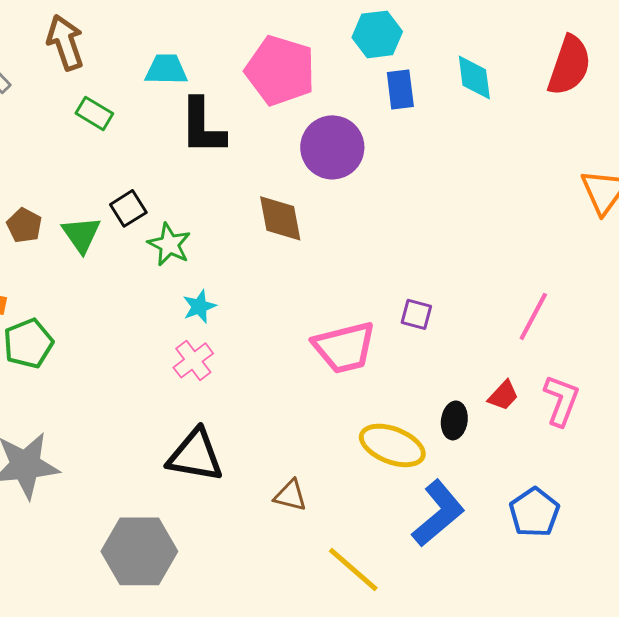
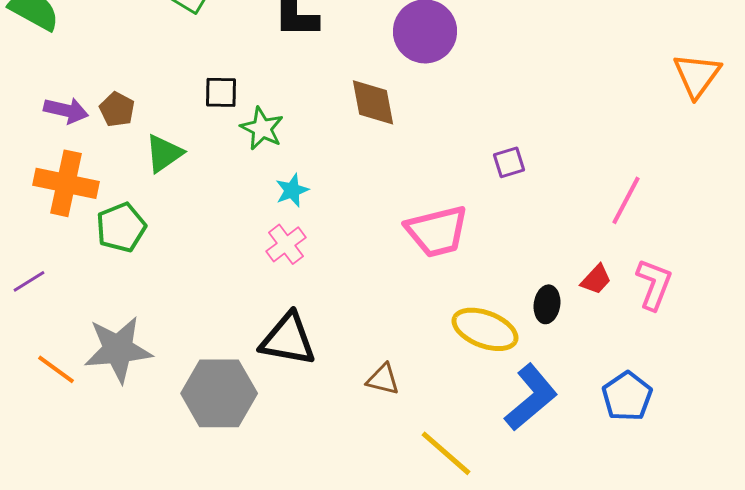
black square: (128, 208) -> (221, 92), turned 33
green triangle: (81, 234) -> (164, 153), moved, turned 30
purple square: (416, 314) -> (509, 162), moved, turned -32
gray hexagon: (139, 551) -> (219, 393), moved

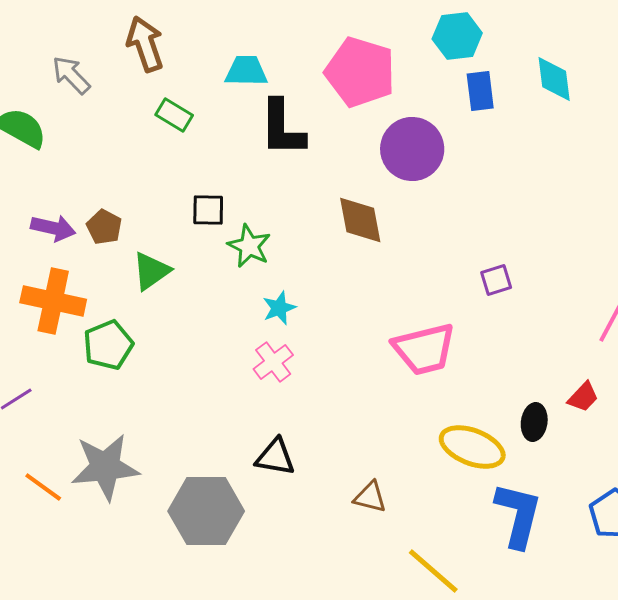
black triangle: (288, 339) -> (275, 457), size x0.7
blue L-shape: (531, 397) -> (518, 515), turned -36

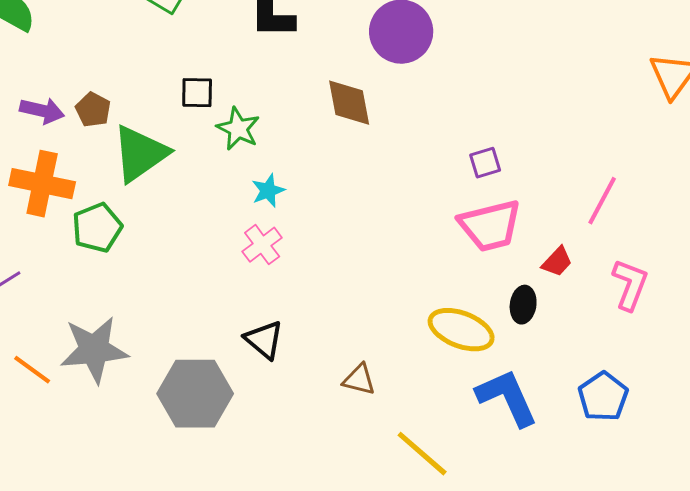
green triangle: (151, 271) -> (140, 154), size x1.5
pink trapezoid: (424, 349) -> (490, 226), moved
red trapezoid: (583, 397) -> (557, 262), moved
black triangle: (275, 457) -> (264, 340), turned 30
blue L-shape: (518, 515) -> (507, 398), turned -38

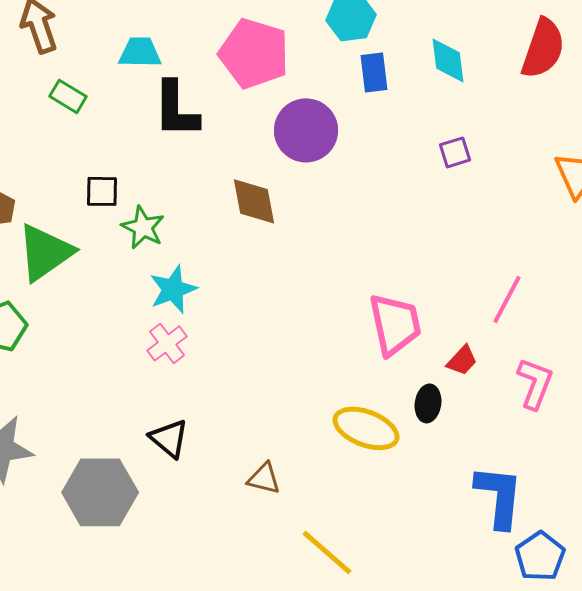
purple square: (485, 163) -> (455, 152), moved
cyan star: (268, 191) -> (173, 289), size x1.4
pink trapezoid: (490, 226) -> (395, 324), turned -88
blue pentagon: (603, 397) -> (540, 556), moved
blue L-shape: (507, 398) -> (499, 496), moved, turned 30

